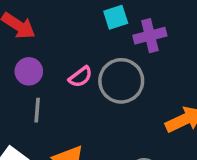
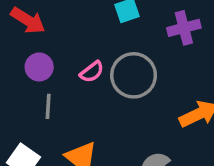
purple cross: (150, 36) -> (184, 28), moved

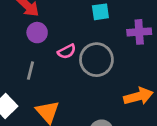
purple circle: (39, 67) -> (37, 33), moved

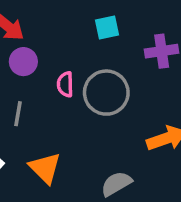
pink semicircle: (67, 51) -> (65, 84), turned 120

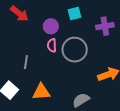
purple circle: (23, 62) -> (51, 26), moved
orange triangle: (45, 168) -> (41, 92), turned -48

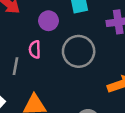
pink semicircle: (52, 45) -> (35, 49), moved

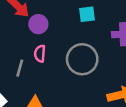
purple circle: (49, 21) -> (38, 24), moved

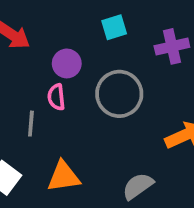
purple circle: (38, 24) -> (67, 63), moved

